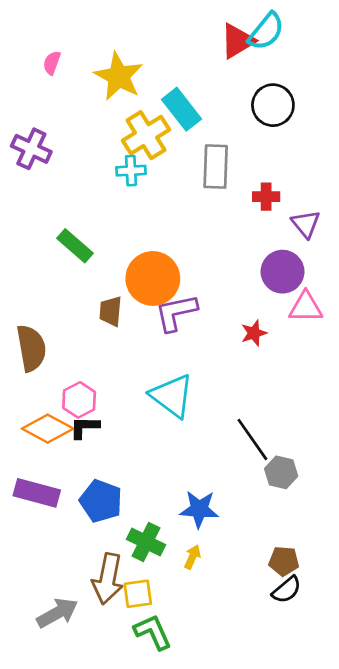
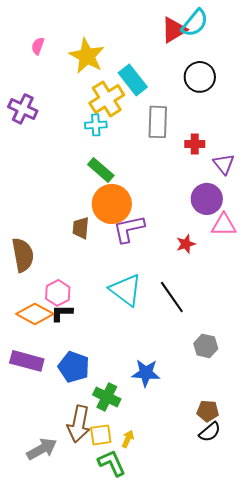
green rectangle: (75, 246) -> (101, 170), moved
black line: (252, 440) -> (172, 297), moved
yellow arrow: (192, 557) -> (128, 439), moved

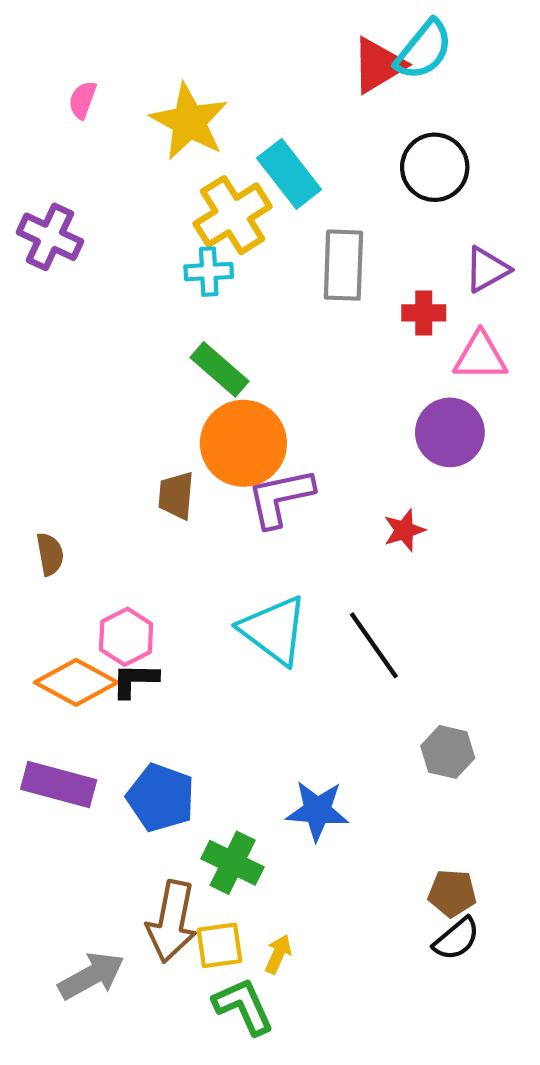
purple triangle: (224, 164) -> (487, 269), moved, turned 40
pink triangle: (224, 225) -> (480, 356), moved
brown semicircle: (23, 255) -> (50, 554), size x0.6

